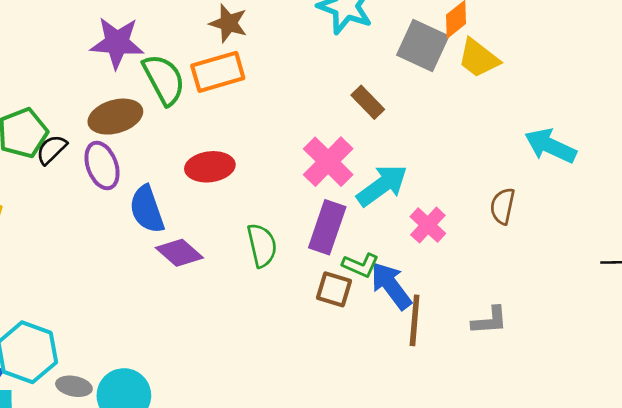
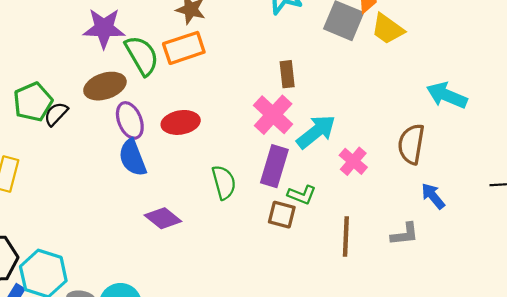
brown rectangle: (368, 102) -> (287, 74), moved, turned 40
purple ellipse: (102, 165) -> (130, 120), moved
brown semicircle: (503, 206) -> (411, 144), size x1.4
purple diamond: (179, 253) -> (163, 218), moved
blue arrow: (391, 286) -> (433, 196), moved, size x0.7

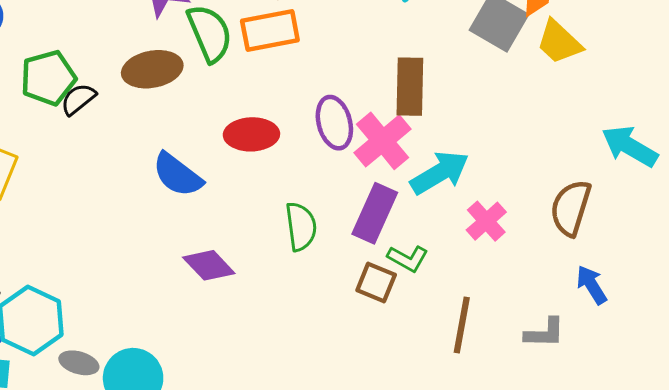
brown rectangle: (287, 74) -> (410, 87), size x1.5
purple ellipse: (130, 120) -> (334, 123), moved
blue semicircle: (133, 158) -> (177, 175), turned -39

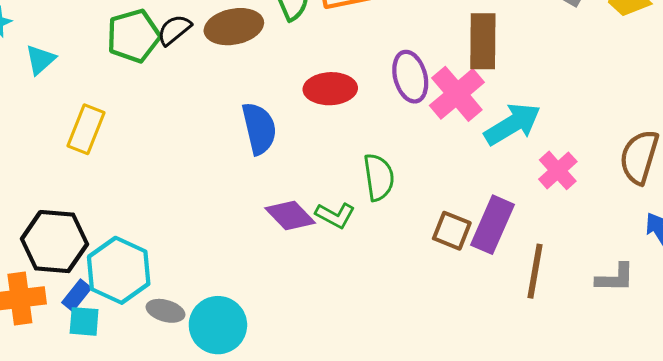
black semicircle: (78, 99) -> (174, 30), moved
blue semicircle: (177, 175) -> (259, 128), turned -140
purple rectangle: (375, 213) -> (493, 225), moved
green L-shape: (408, 259) -> (335, 215), moved

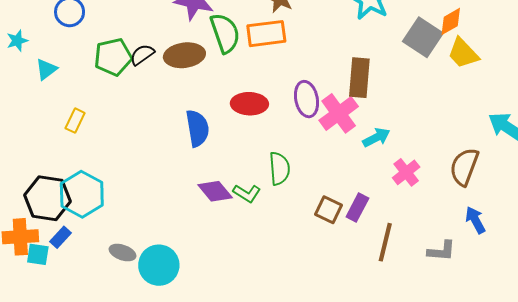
cyan arrow: (512, 124) -> (376, 137), size x0.7
yellow rectangle: (86, 129) -> (75, 121), size x0.7
purple rectangle: (493, 225) -> (357, 207), size x0.7
cyan hexagon: (119, 270) -> (82, 194), moved
cyan square: (84, 321) -> (38, 254), moved

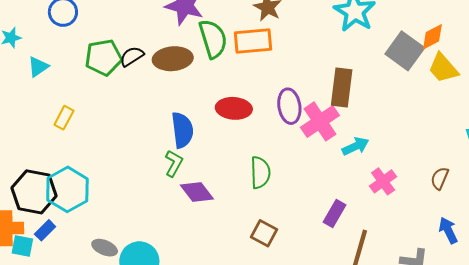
brown semicircle: (464, 167) -> (440, 178), size x0.6
green L-shape: (247, 193) -> (174, 163), moved, turned -96
brown square: (328, 210) -> (264, 233), moved

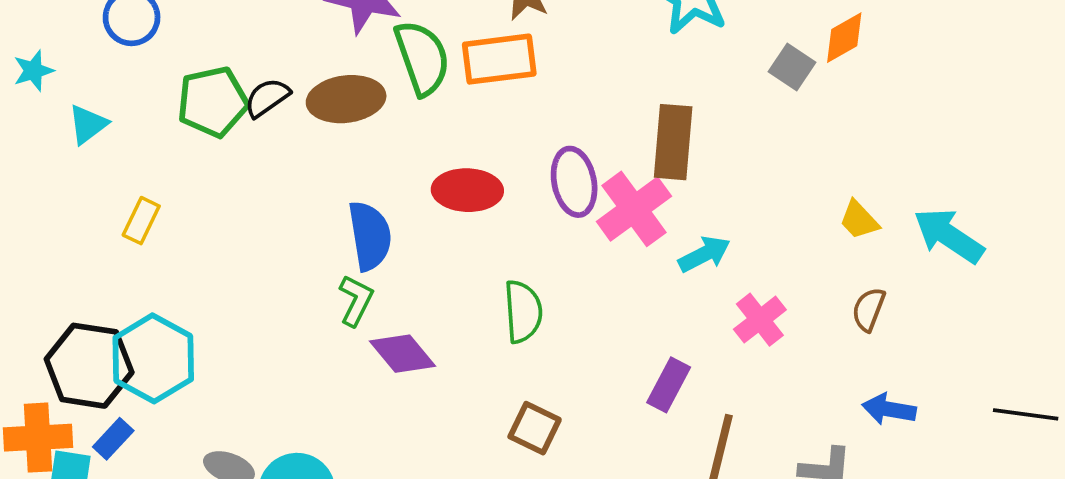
gray square: (405, 51) -> (792, 67), size x0.6
yellow trapezoid: (443, 68) -> (859, 220), moved, size x0.7
blue arrow: (448, 230) -> (889, 409), turned -52

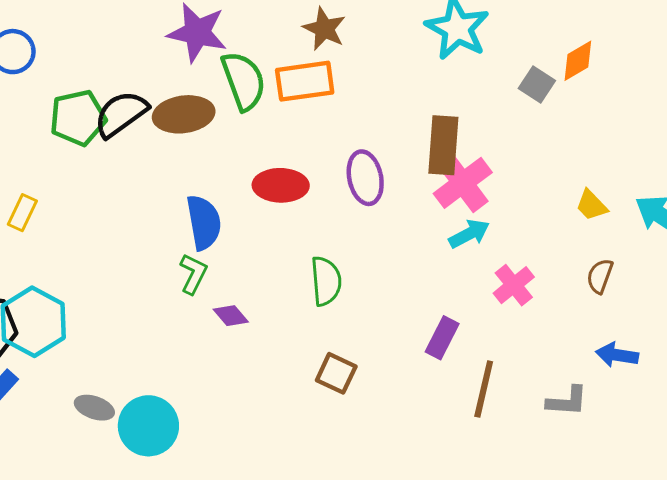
black semicircle: (267, 98) -> (121, 114), size x1.5
pink cross: (634, 209) -> (463, 183), moved
purple diamond: (402, 354) -> (231, 316), size x0.7

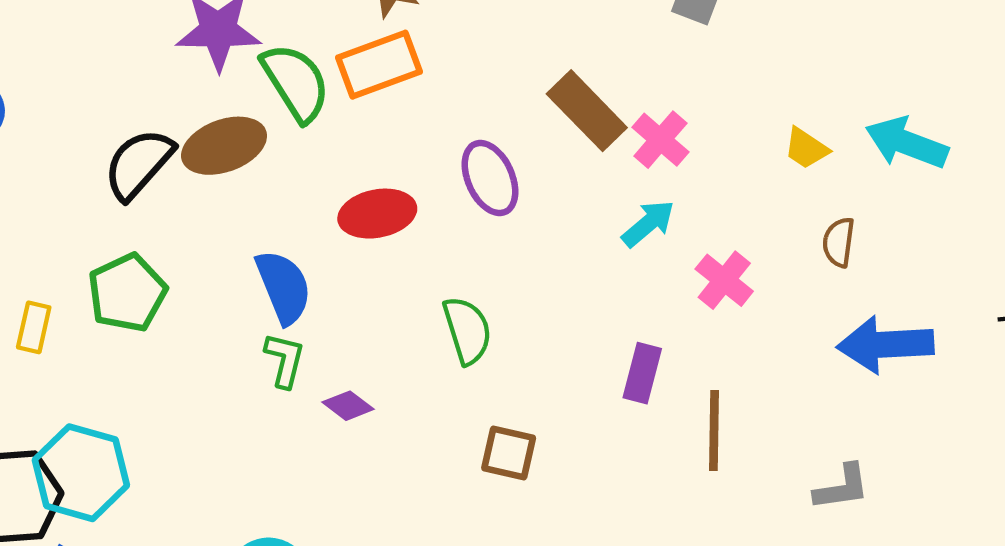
green pentagon: (78, 118) -> (127, 293), moved
brown rectangle: (443, 145) -> (587, 111), turned -36
pink cross: (463, 183) -> (660, 140), moved, size x0.7
blue arrow: (617, 355) -> (885, 345), size x1.6
gray L-shape: (567, 401) -> (842, 487), moved

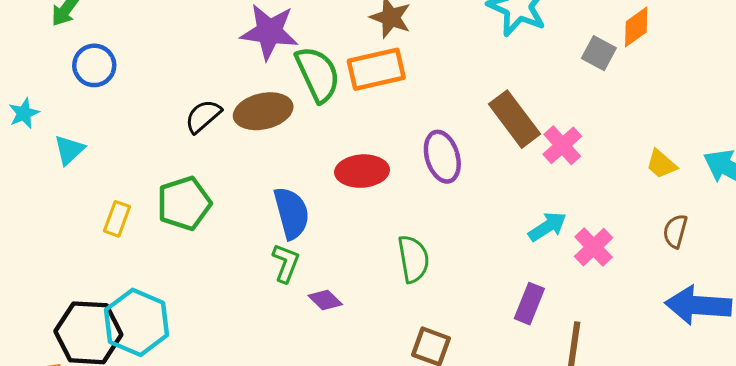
black semicircle: (139, 164) -> (203, 116), size x0.7
cyan arrow: (648, 224) -> (547, 227), moved

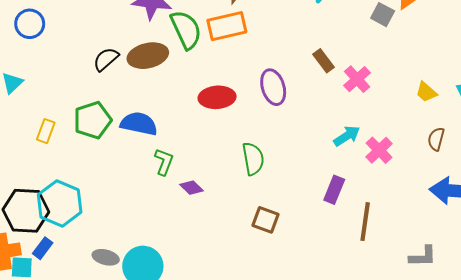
brown rectangle: (514, 119) -> (324, 61), size x0.6
blue semicircle: (291, 213) -> (139, 124), moved, turned -63

